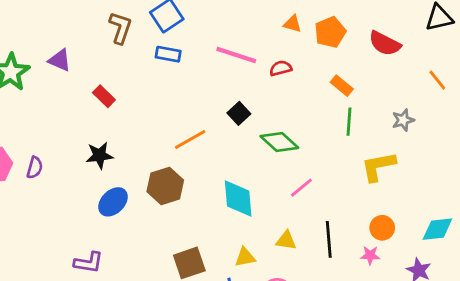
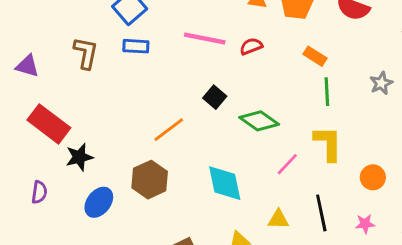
brown L-shape: (120, 28) -> (86, 53), moved
red rectangle: (104, 96) -> (49, 124), moved, size x1.8
yellow L-shape: (378, 166) -> (328, 143), moved, turned 108
purple semicircle: (35, 168) -> (39, 192), moved
orange circle: (382, 228) -> (373, 177), moved

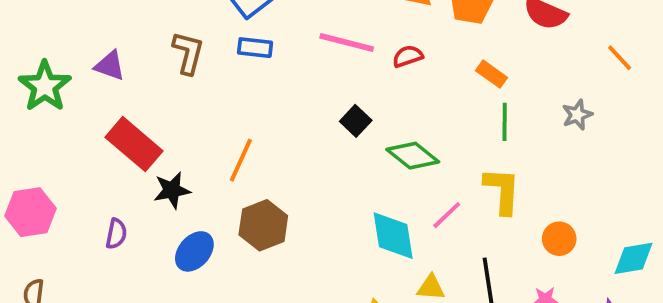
orange line: (169, 130) -> (241, 160), moved, turned -32
cyan diamond: (225, 183) -> (393, 236), moved

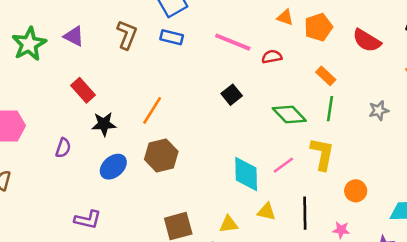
red rectangle: (134, 144) -> (83, 90), size x0.7
green diamond: (413, 156) -> (289, 114), moved

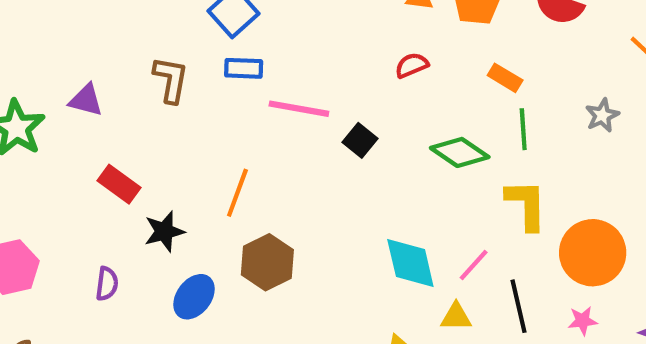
pink line: (233, 42) -> (299, 109), moved
pink line: (283, 165) -> (474, 265), moved
orange circle: (356, 191) -> (593, 253), size x1.8

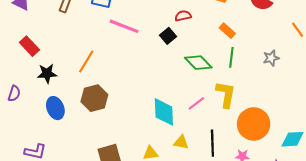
black square: (360, 140) -> (168, 36), moved
pink line: (474, 265) -> (196, 103), moved
blue ellipse: (194, 297) -> (55, 108), turned -70

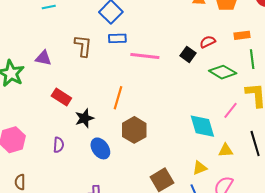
red semicircle: (183, 16) -> (208, 42), moved
orange rectangle: (227, 31) -> (242, 35), turned -35

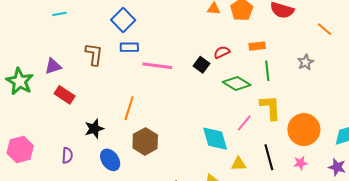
purple triangle: (43, 58) -> (53, 66), turned -30
red rectangle: (61, 97) -> (65, 95), moved

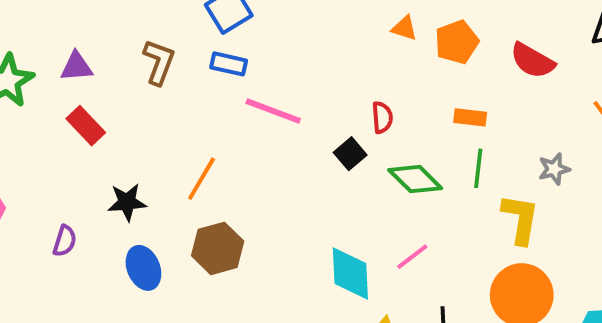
red semicircle: (222, 52) -> (382, 117), moved, turned 98
black square: (202, 65) -> (350, 154), moved
yellow L-shape: (270, 108) -> (520, 219), moved

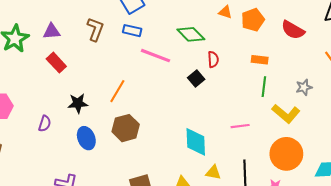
green diamond: (415, 179) -> (191, 34), moved
yellow L-shape: (520, 219) -> (286, 114), turned 120
pink line: (412, 257) -> (240, 126), moved, turned 30

